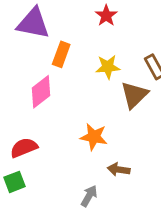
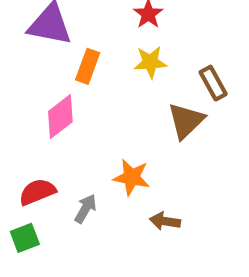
yellow star: (108, 67) -> (150, 62), moved
gray arrow: (89, 196) -> (85, 209), moved

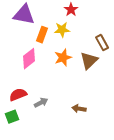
yellow star: (150, 62) -> (62, 30), moved
orange star: (132, 177) -> (63, 58), moved, turned -30
gray arrow: (85, 209) -> (41, 103), turned 32

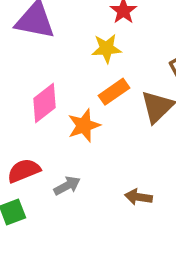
orange rectangle: (42, 35) -> (114, 92), moved, turned 35
orange star: (63, 58) -> (84, 126), moved

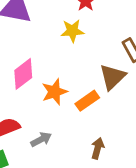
orange rectangle: (114, 92) -> (87, 101), moved
brown arrow: (138, 197) -> (98, 148), turned 96

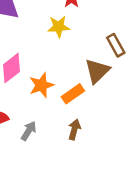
gray arrow: (41, 139) -> (29, 131), turned -30
brown arrow: (98, 148) -> (74, 129), moved

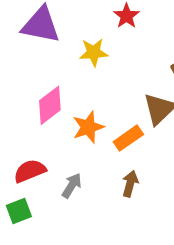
yellow star: (59, 27) -> (94, 52), moved

